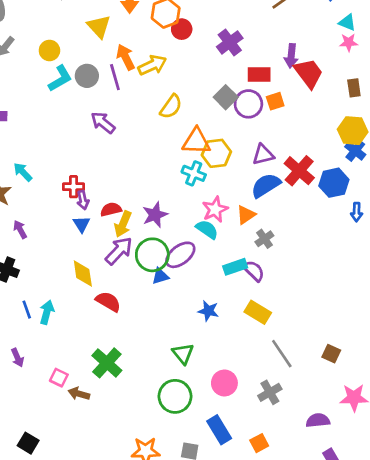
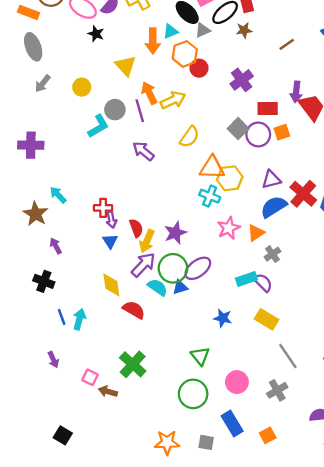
cyan L-shape: (60, 79) -> (98, 126), moved
purple arrow: (103, 123) -> (143, 151), moved
red semicircle: (111, 209) -> (136, 228), turned 84
cyan semicircle: (207, 229) -> (158, 287), moved

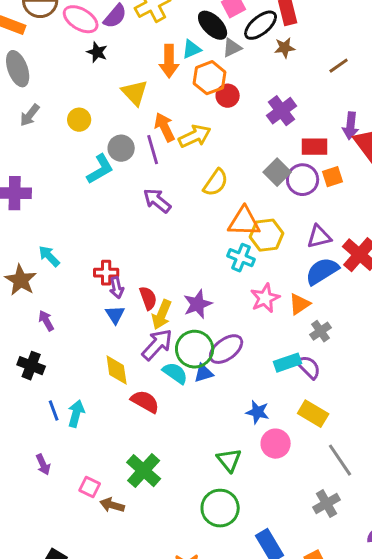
pink circle: (237, 382) -> (276, 444), moved

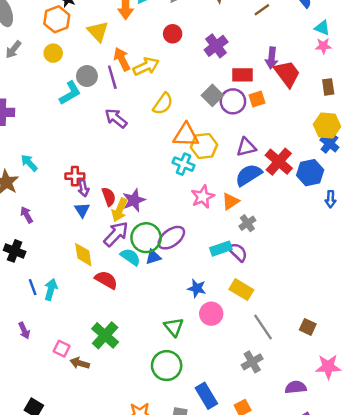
orange hexagon: (210, 78) -> (57, 19), moved
purple star: (198, 304) -> (134, 200), moved

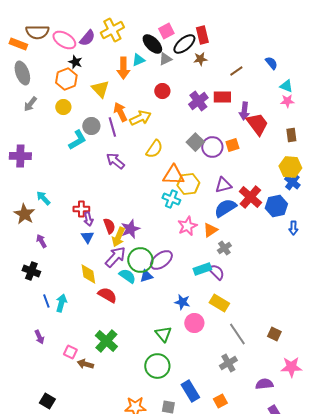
red rectangle: (243, 75) -> (222, 97), moved

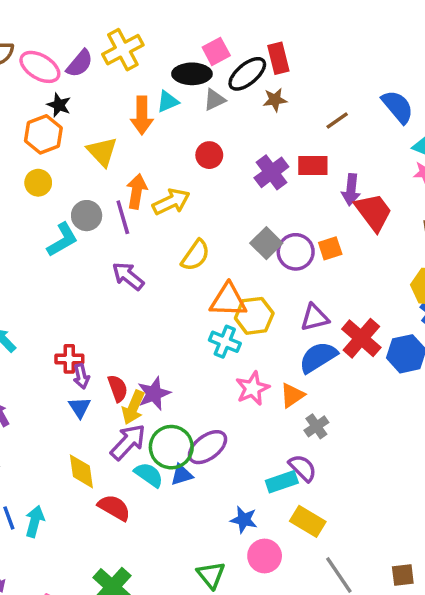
black ellipse: (152, 44) -> (192, 74), turned -45
blue semicircle: (271, 63) -> (398, 107), size x1.5
orange arrow: (120, 112) -> (137, 191), turned 36
cyan rectangle: (202, 269) -> (282, 482), moved
brown square: (274, 334) -> (403, 575), turned -32

